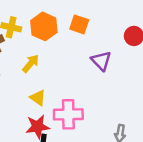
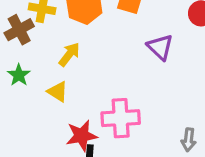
yellow triangle: (38, 98) -> (58, 92), moved

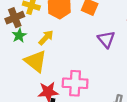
green star: (19, 75) -> (19, 35), moved
yellow triangle: (58, 92) -> (36, 61), size x1.6

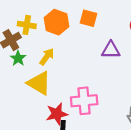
purple triangle: (106, 39) -> (111, 50), turned -42

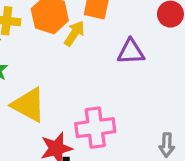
yellow arrow: (47, 57) -> (74, 33), moved

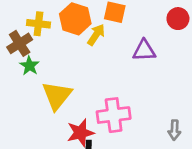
yellow triangle: (29, 105) -> (57, 95), turned 40

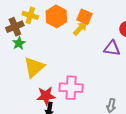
yellow arrow: (96, 35) -> (80, 28), moved
purple triangle: (144, 50) -> (112, 48), moved

